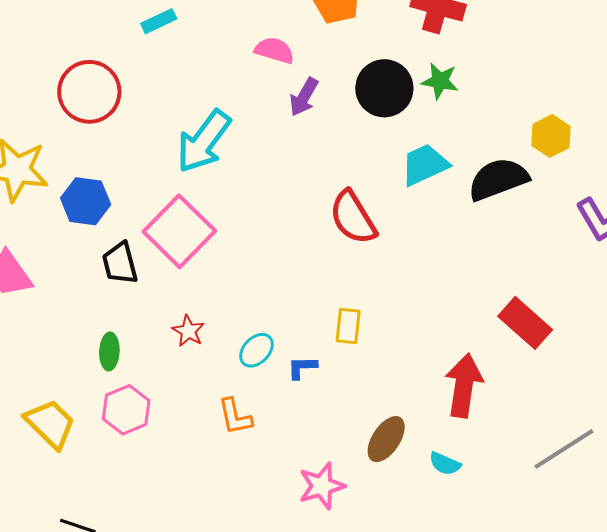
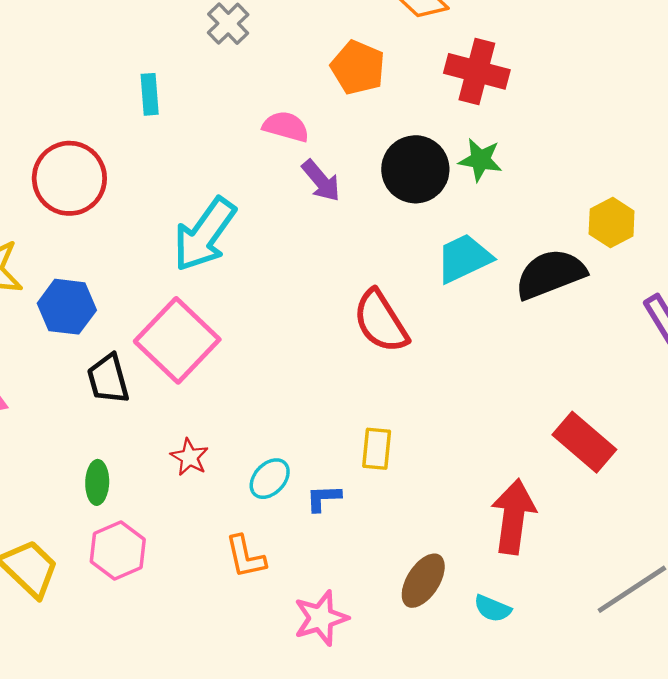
cyan rectangle: (159, 21) -> (150, 94), turned -68
purple arrow: (304, 97) -> (321, 181), turned -69
pink star: (322, 486) -> (321, 618), moved

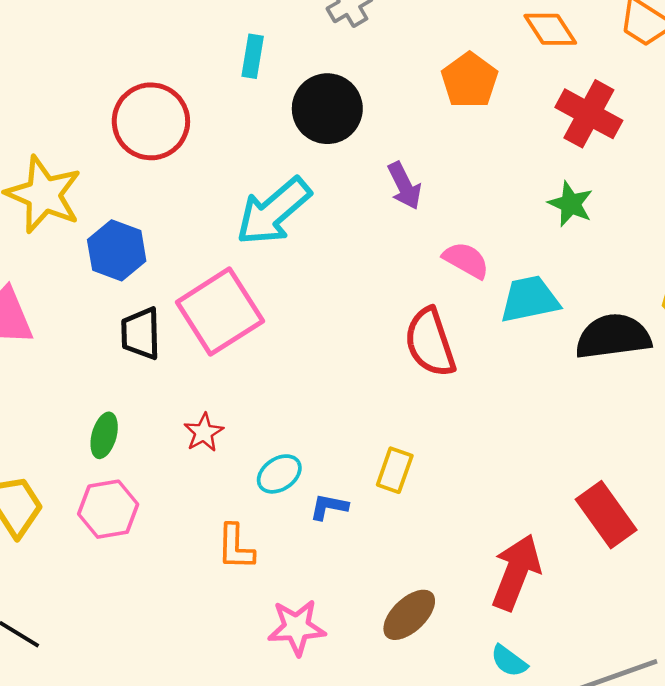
pink semicircle: (286, 127) -> (466, 260), moved
black circle: (415, 169) -> (327, 109), moved
cyan semicircle: (492, 608) -> (509, 661), moved

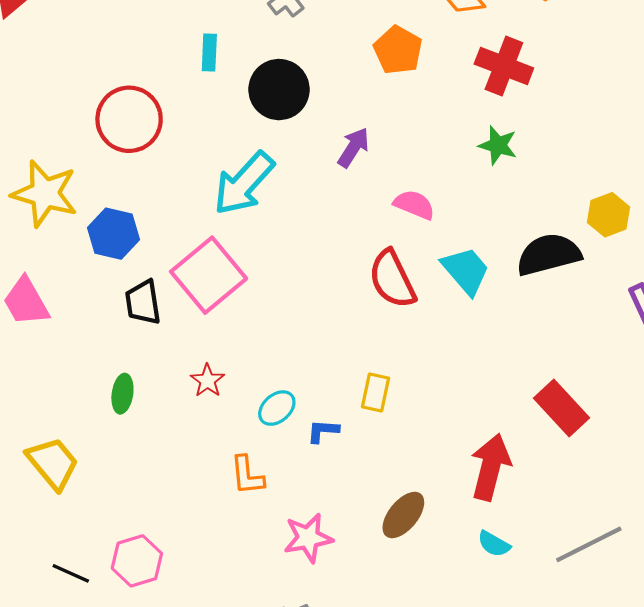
purple arrow: (404, 186) -> (353, 147), turned -114
cyan trapezoid: (530, 299) -> (466, 271), moved, turned 68
pink hexagon: (108, 509) -> (137, 561), moved

